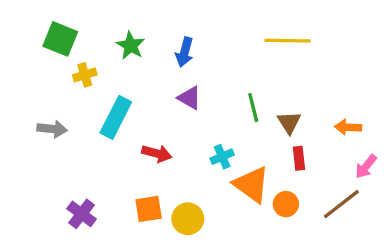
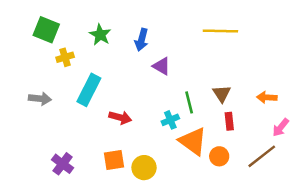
purple triangle: (189, 98) -> (162, 66), moved
green line: (253, 108) -> (189, 102), moved

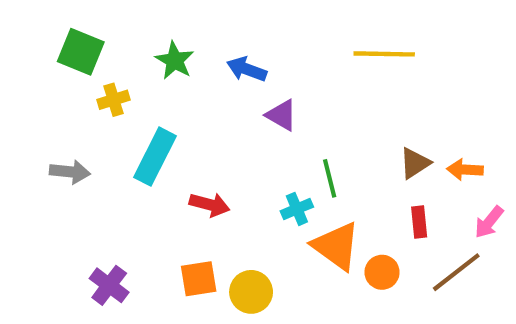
blue arrow: (141, 40) -> (247, 69), turned 95
brown triangle: (222, 94) -> (415, 163), moved, turned 30
red rectangle: (229, 121) -> (419, 222), moved

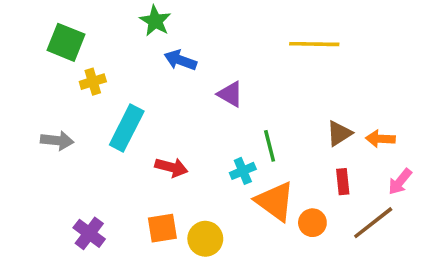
green star: (175, 60) -> (155, 21), moved
blue arrow: (247, 69) -> (180, 60), moved

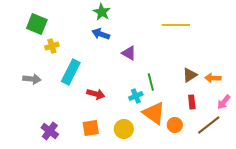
green star: (155, 21) -> (102, 12), moved
yellow circle: (205, 239) -> (124, 129), moved

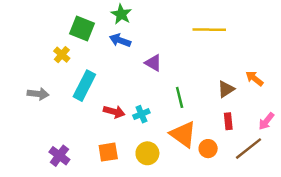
green square: (37, 24) -> (82, 28), moved
yellow cross: (52, 46) -> (62, 55), turned -32
orange arrow: (213, 78) -> (254, 78), moved, turned 35
cyan cross: (136, 96) -> (141, 114), moved

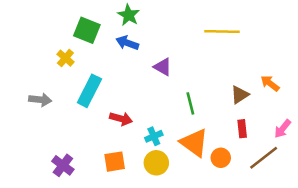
cyan cross: (141, 114) -> (154, 136), moved

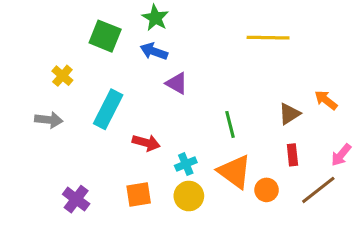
yellow cross: (65, 58) -> (62, 76), moved
purple triangle: (163, 67) -> (177, 83), moved

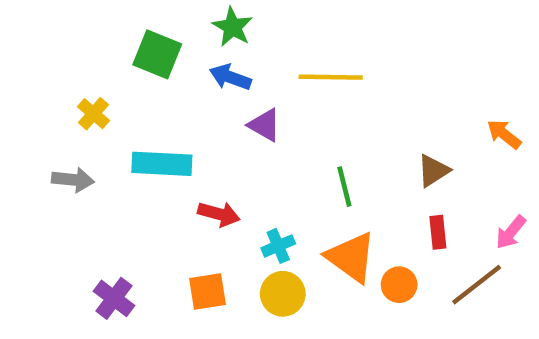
yellow line: (268, 38) -> (331, 77), moved
orange arrow: (326, 100) -> (504, 134), moved
cyan rectangle: (108, 109) -> (162, 164), turned 66

